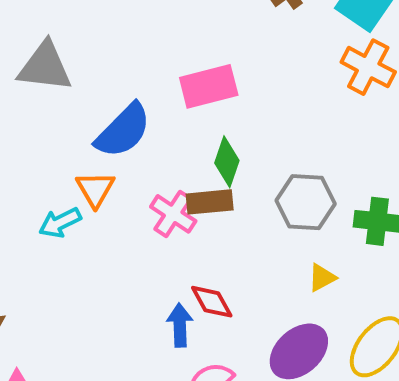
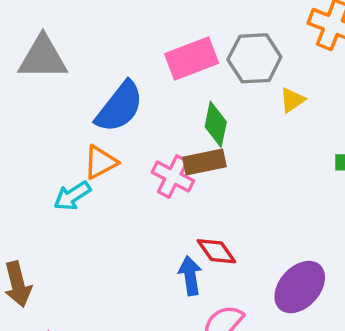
orange triangle: (95, 189) -> (100, 162), turned 39
gray hexagon: (306, 202) -> (254, 58), moved
yellow triangle: (322, 278) -> (292, 100), moved

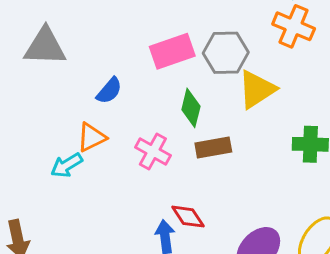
yellow triangle: (292, 100) -> (257, 89), size x1.8
blue semicircle: (119, 107) -> (109, 91), size x0.6
brown rectangle: (204, 162) -> (213, 147), moved

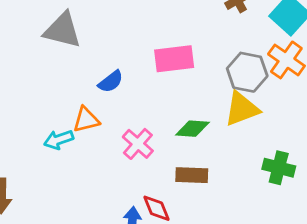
gray hexagon: (226, 53) -> (247, 72), moved
green diamond: (191, 108) -> (192, 129), moved, turned 68
brown rectangle: (213, 147) -> (192, 175), moved

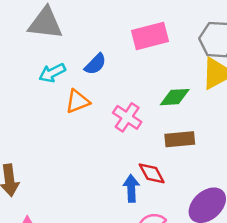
cyan arrow: (59, 140) -> (52, 73), moved

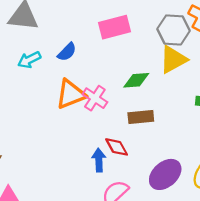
orange triangle: (78, 101) -> (71, 94), moved, size x1.4

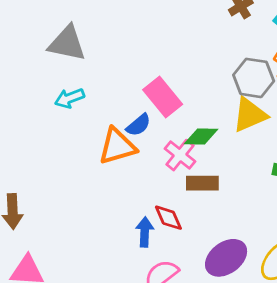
pink rectangle: (114, 27) -> (163, 97), moved, turned 60
blue semicircle: (67, 52) -> (138, 125), moved
pink cross: (95, 98) -> (180, 155), moved

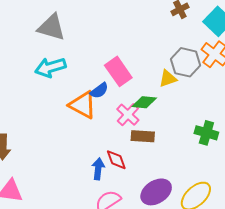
cyan arrow: (69, 98) -> (50, 67), size x1.4
yellow triangle: (250, 115) -> (168, 79), moved, size x0.7
orange triangle: (117, 146) -> (83, 105), turned 40

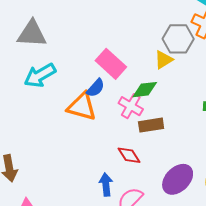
blue arrow: (98, 169) -> (106, 185), moved

